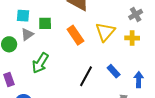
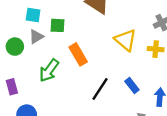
yellow triangle: (105, 32) -> (126, 40), turned -35
orange rectangle: (75, 35) -> (78, 54), moved

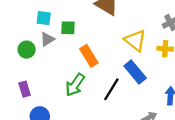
green arrow: (49, 70) -> (75, 85), moved
blue rectangle: (132, 86) -> (135, 72), moved, size x1.5

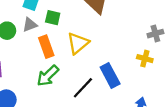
yellow triangle: (135, 40) -> (78, 43), moved, turned 30
orange rectangle: (89, 56) -> (46, 47), moved

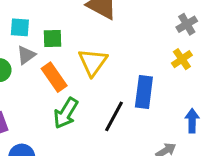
yellow cross: (145, 59) -> (182, 59), turned -35
blue rectangle: (110, 75) -> (144, 92), turned 50

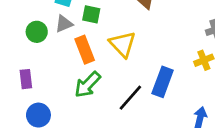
yellow triangle: (93, 62) -> (123, 44), turned -32

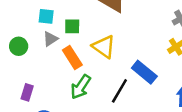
green circle: (37, 32) -> (19, 46), moved
purple rectangle: (26, 79) -> (27, 92), turned 35
blue rectangle: (163, 82) -> (144, 72), turned -60

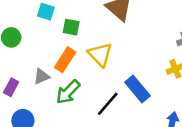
gray triangle: (50, 39) -> (42, 76), moved
orange rectangle: (72, 58) -> (65, 60), turned 55

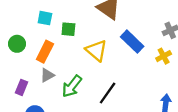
orange rectangle: (65, 60) -> (45, 52), moved
blue rectangle: (137, 89) -> (132, 42), moved

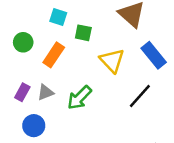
gray triangle: (47, 75) -> (45, 92), moved
black line: (108, 93) -> (140, 96), moved

